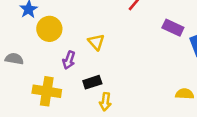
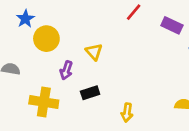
purple rectangle: (173, 28) -> (172, 25), moved
yellow arrow: (105, 102) -> (127, 113), moved

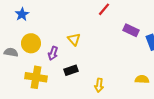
purple rectangle: (172, 25) -> (131, 30), moved
yellow circle: (46, 39) -> (31, 43), moved

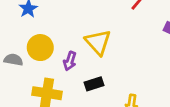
yellow triangle: (74, 39) -> (98, 42), size x1.5

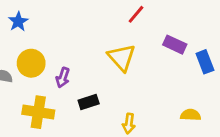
yellow triangle: (98, 42) -> (122, 57), moved

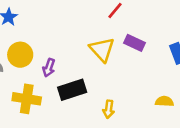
purple rectangle: (175, 45) -> (135, 43), moved
black rectangle: (89, 102) -> (72, 90), size x1.5

